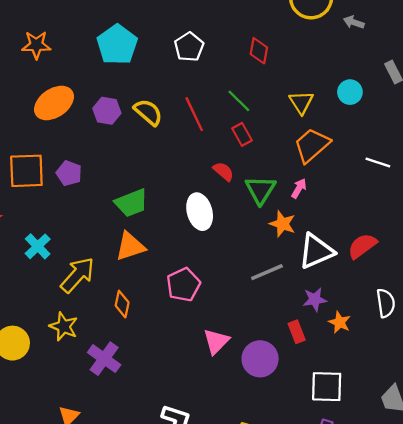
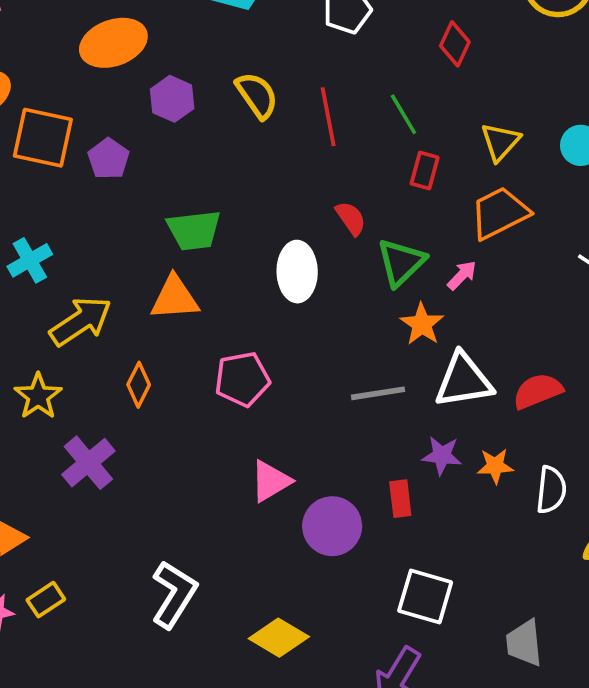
purple hexagon: (107, 111) -> (172, 99), moved
red rectangle: (242, 134) -> (425, 171), moved, turned 30
orange star: (340, 322) -> (495, 466), moved, turned 30

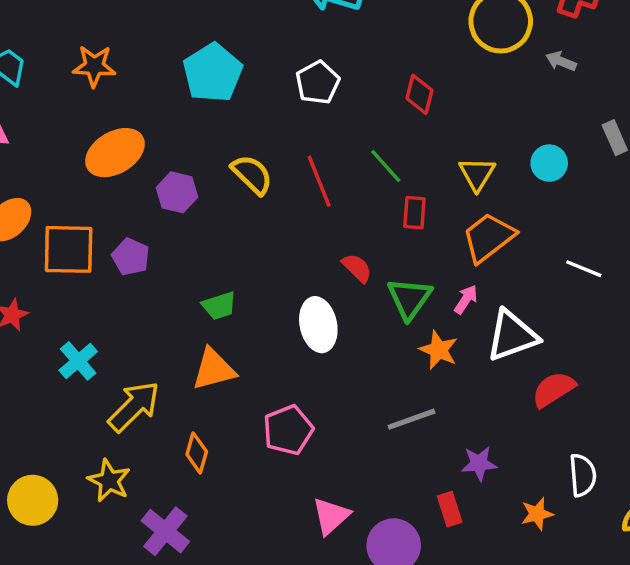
green trapezoid: (194, 230) -> (219, 306), size x0.7
white triangle: (464, 381) -> (512, 336), moved
orange star: (495, 466) -> (537, 514), moved

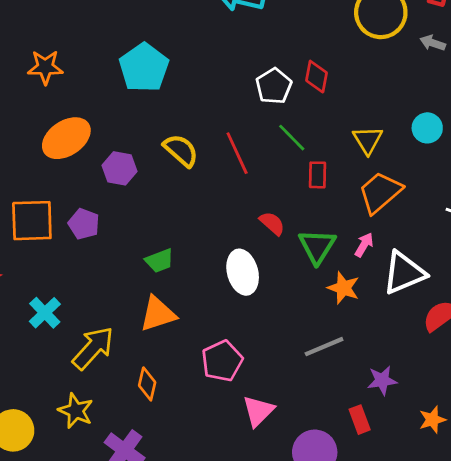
white pentagon: (318, 83) -> (274, 86), moved
pink triangle: (331, 516) -> (258, 411), moved

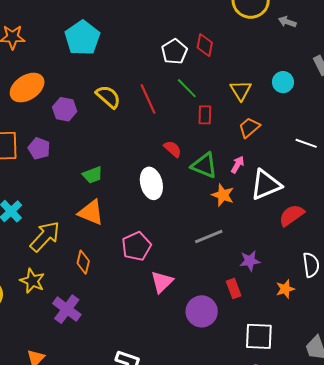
orange trapezoid: (380, 192) -> (249, 127), size x0.7
green triangle: (317, 246) -> (204, 165), turned -40
orange triangle: (158, 314) -> (91, 213), turned 40

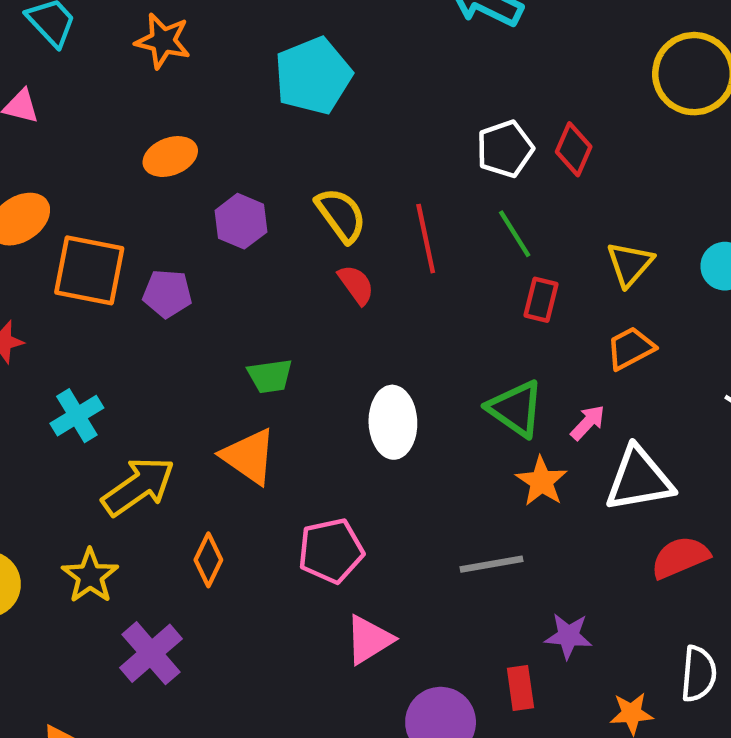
orange ellipse: (27, 88) -> (170, 157), size x0.7
purple pentagon: (39, 148) -> (167, 294), turned -30
red semicircle: (173, 149) -> (356, 285), moved

